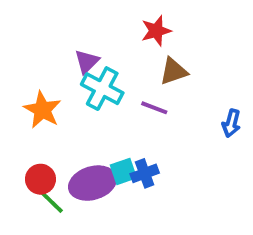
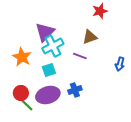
red star: (156, 31) -> (100, 11), moved
purple triangle: (87, 62) -> (45, 32), size x1.5
cyan cross: (102, 89) -> (53, 46), turned 35
cyan square: (123, 171) -> (49, 70), moved

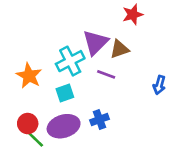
purple triangle: (45, 32) -> (95, 42), moved

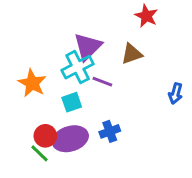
red star: (133, 15) -> (146, 16), turned -30
purple triangle: (95, 42) -> (88, 47), moved
purple line: (106, 74) -> (102, 82), moved
red circle: (28, 124) -> (45, 136), moved

